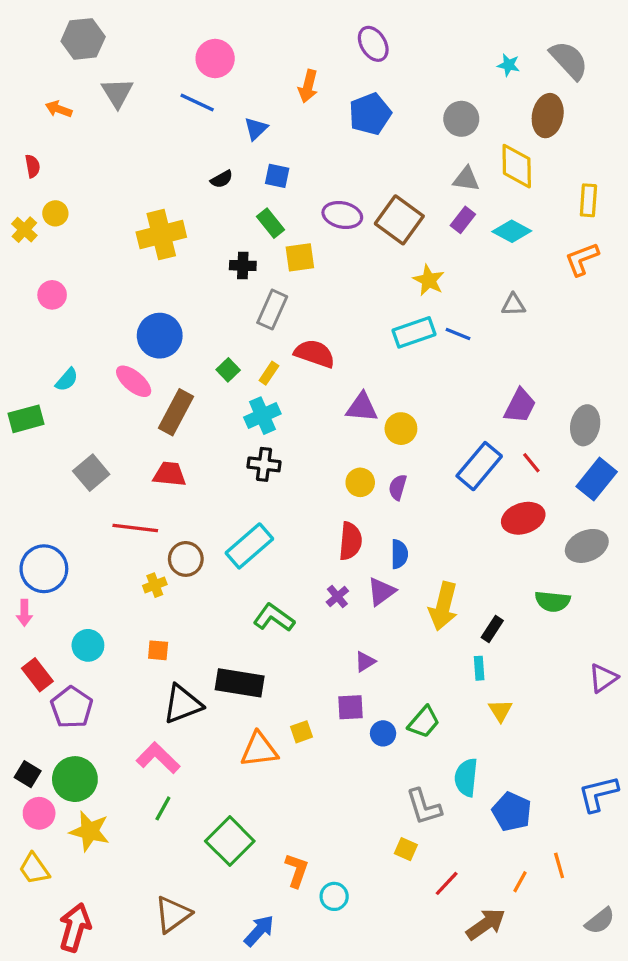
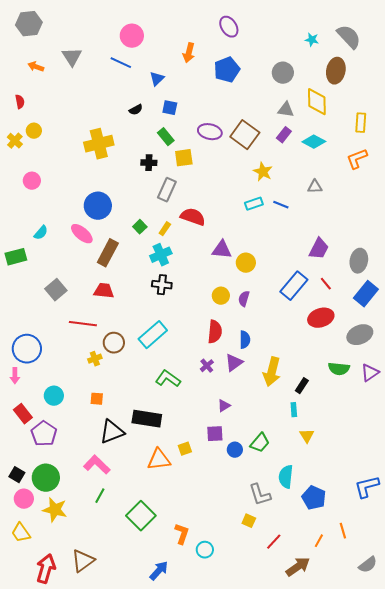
gray hexagon: (83, 39) -> (29, 24), moved
cyan rectangle: (414, 332) -> (254, 204), size x0.7
purple triangle: (603, 678) -> (370, 373), moved
brown triangle: (173, 914) -> (83, 561), moved

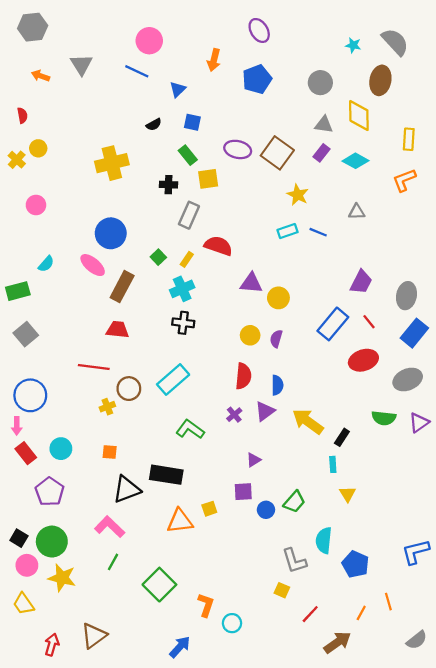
gray square: (56, 290) -> (26, 334), moved
yellow arrow: (272, 372) -> (308, 421), turned 112
red rectangle: (23, 414) -> (26, 453), moved
red arrow: (46, 569) -> (52, 645), size x0.7

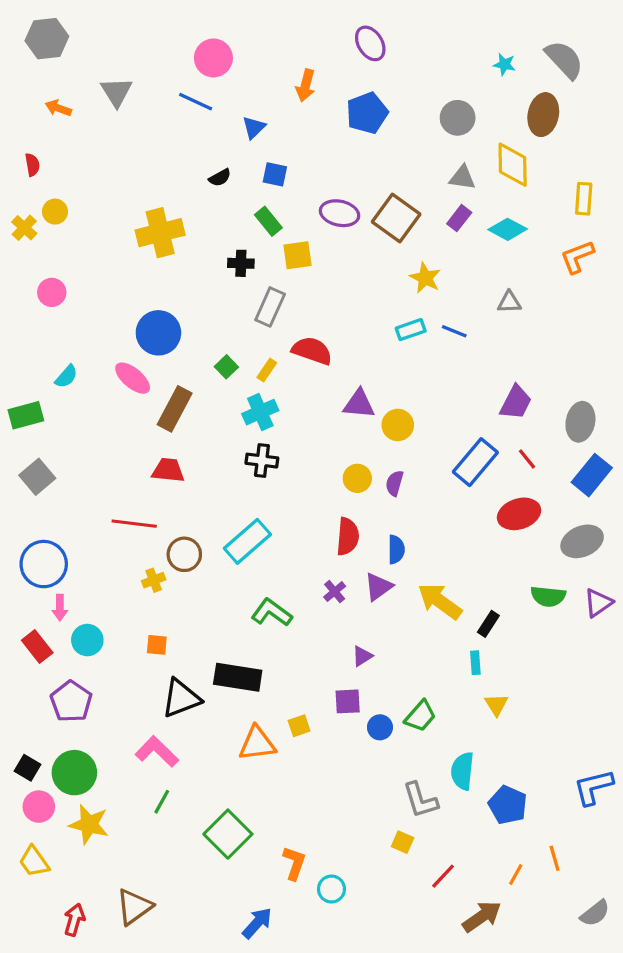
pink arrow: (17, 426) -> (60, 608), moved

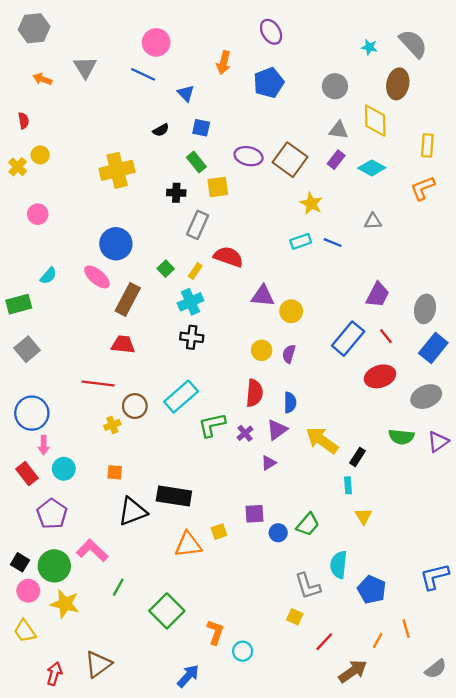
blue triangle: (254, 127) -> (186, 93), turned -30
green L-shape: (272, 613) -> (212, 425), moved, turned -48
purple triangle: (362, 656) -> (269, 463), moved
pink L-shape: (157, 752) -> (92, 550), moved

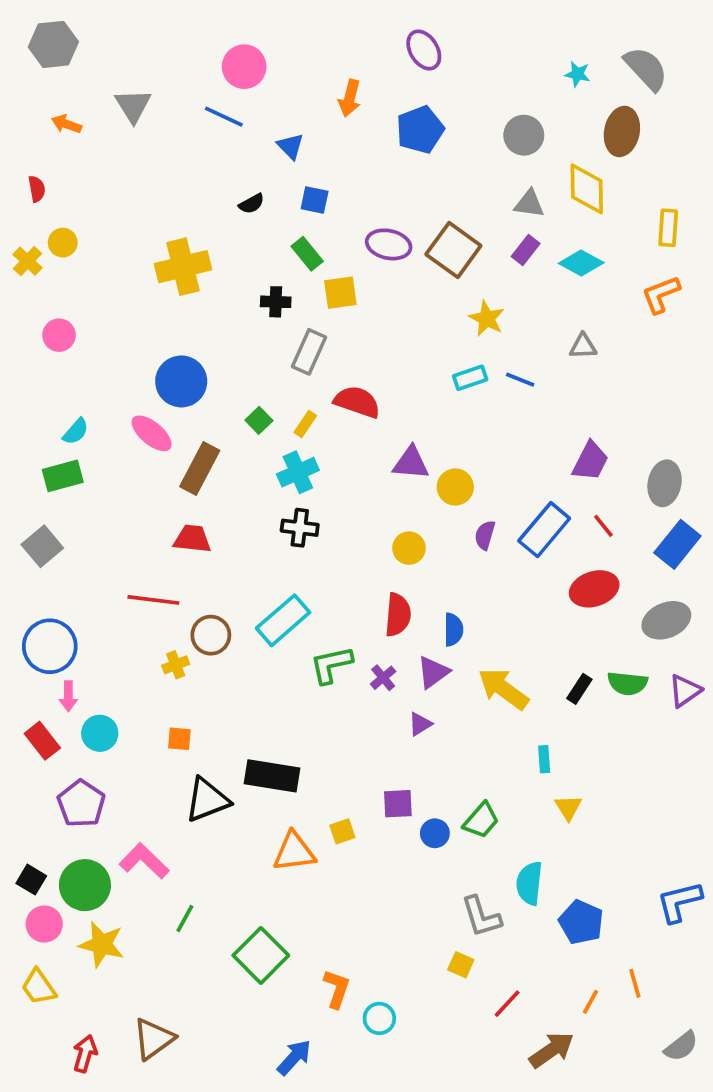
green rectangle: (19, 304) -> (63, 476), moved
purple semicircle: (289, 354) -> (485, 535), moved
black rectangle: (357, 457) -> (579, 689), moved

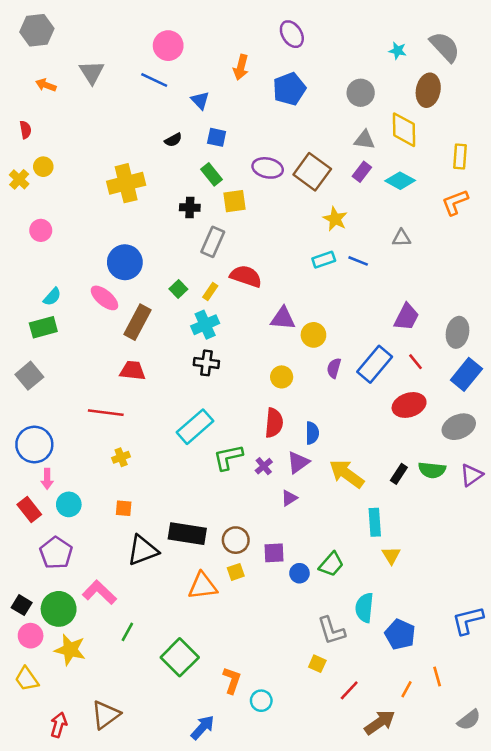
brown circle: (211, 635) -> (236, 540), moved
cyan rectangle: (544, 759) -> (375, 522), size x1.5

